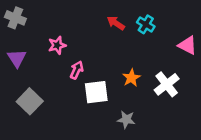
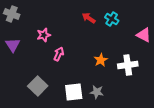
white cross: (167, 84) -> (128, 65), turned 30
white square: (96, 92) -> (74, 92), moved
gray square: (30, 101) -> (38, 86), moved

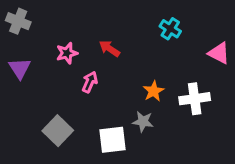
red arrow: (89, 18) -> (109, 49), moved
gray star: (97, 92) -> (143, 122), moved

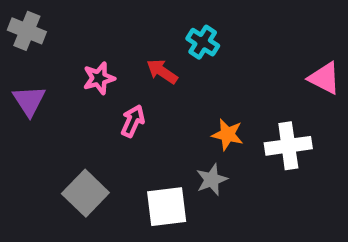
cyan cross: (170, 29) -> (203, 42), moved
orange star: (154, 91) -> (227, 135), turned -30
gray star: (143, 122) -> (212, 180), turned -30

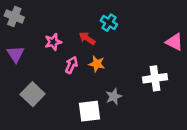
orange star: (227, 135) -> (97, 64), moved
gray square: (85, 193) -> (33, 94), moved

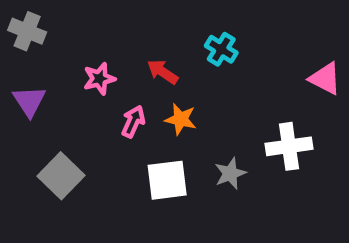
cyan cross: (109, 23) -> (221, 49), moved
gray star: (114, 97) -> (230, 173), moved
white square: (90, 111) -> (167, 180), moved

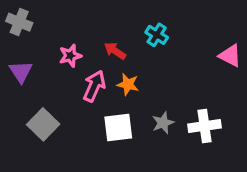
pink arrow: (133, 122) -> (94, 86), size x1.4
white cross: (289, 146) -> (205, 126), moved

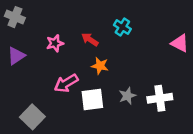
purple triangle: (21, 72) -> (16, 56), turned 30
pink arrow: (94, 86) -> (66, 83), moved, turned -145
gray square: (43, 124) -> (32, 117), moved

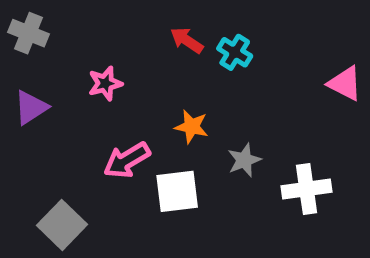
red arrow: (90, 40) -> (187, 40), moved
gray star: (127, 96) -> (244, 160), moved

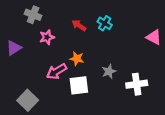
gray cross: (28, 33) -> (33, 15), moved
red arrow: (187, 40) -> (79, 25), moved
orange star: (191, 127) -> (77, 59), moved

